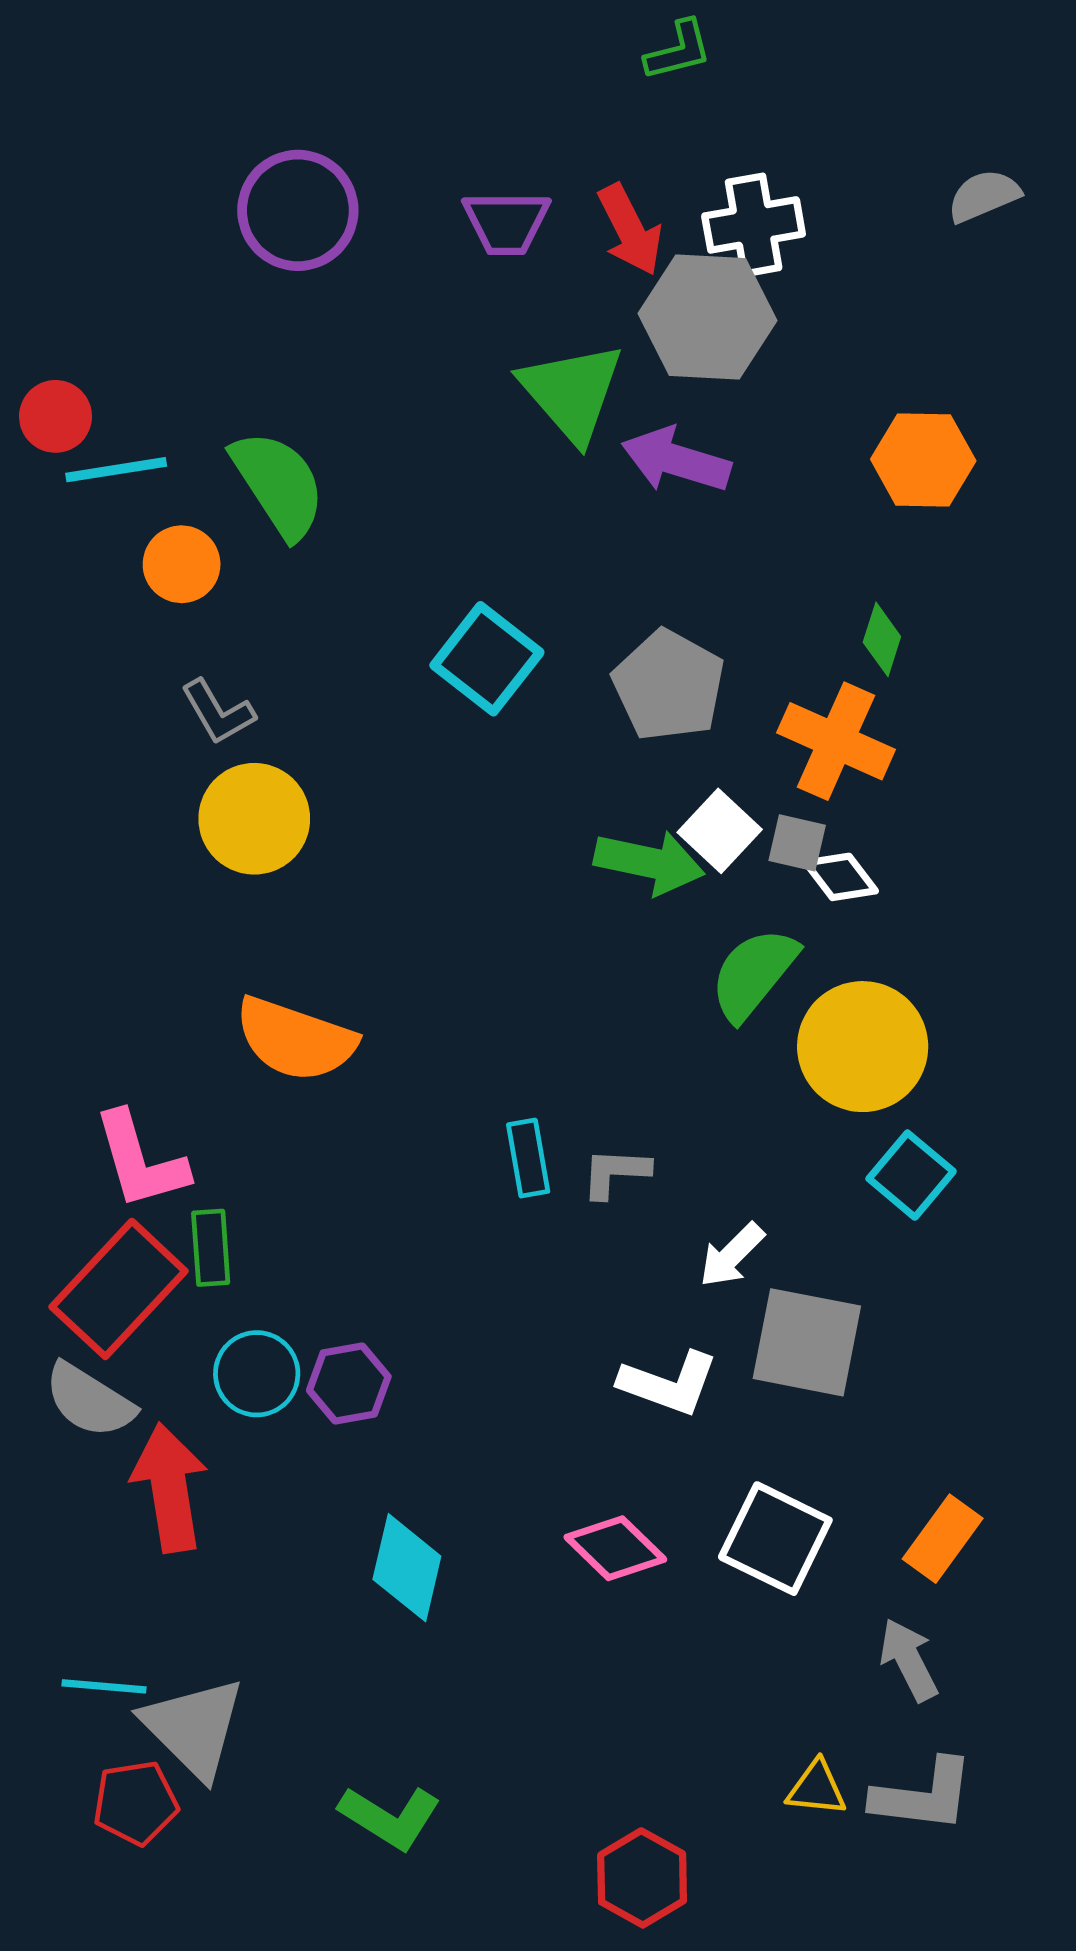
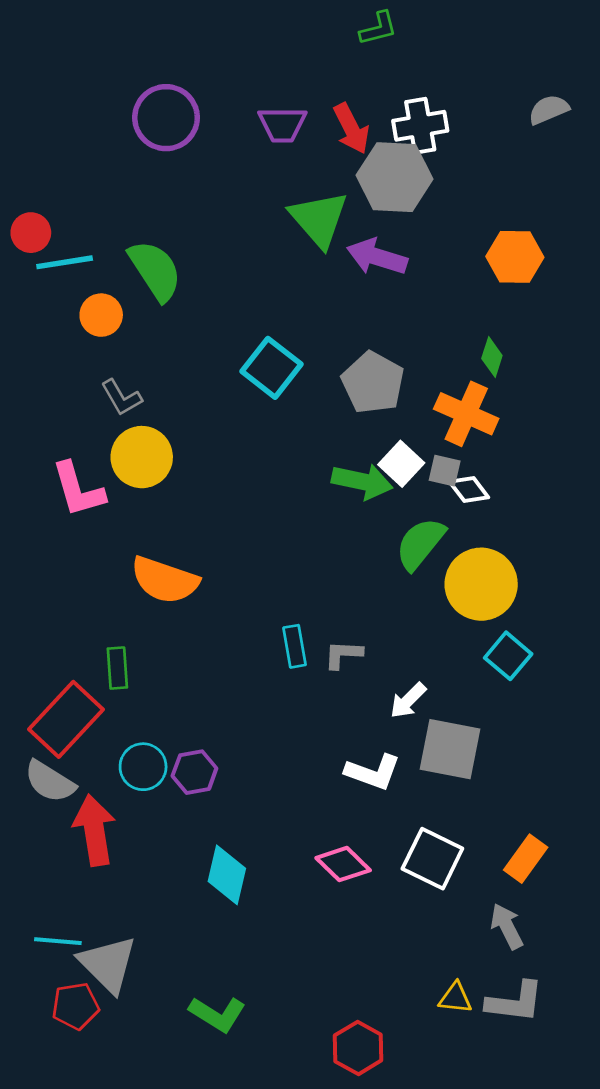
pink L-shape: (140, 1160) -> (78, 489), moved
green rectangle: (211, 1248) -> (117, 668), moved

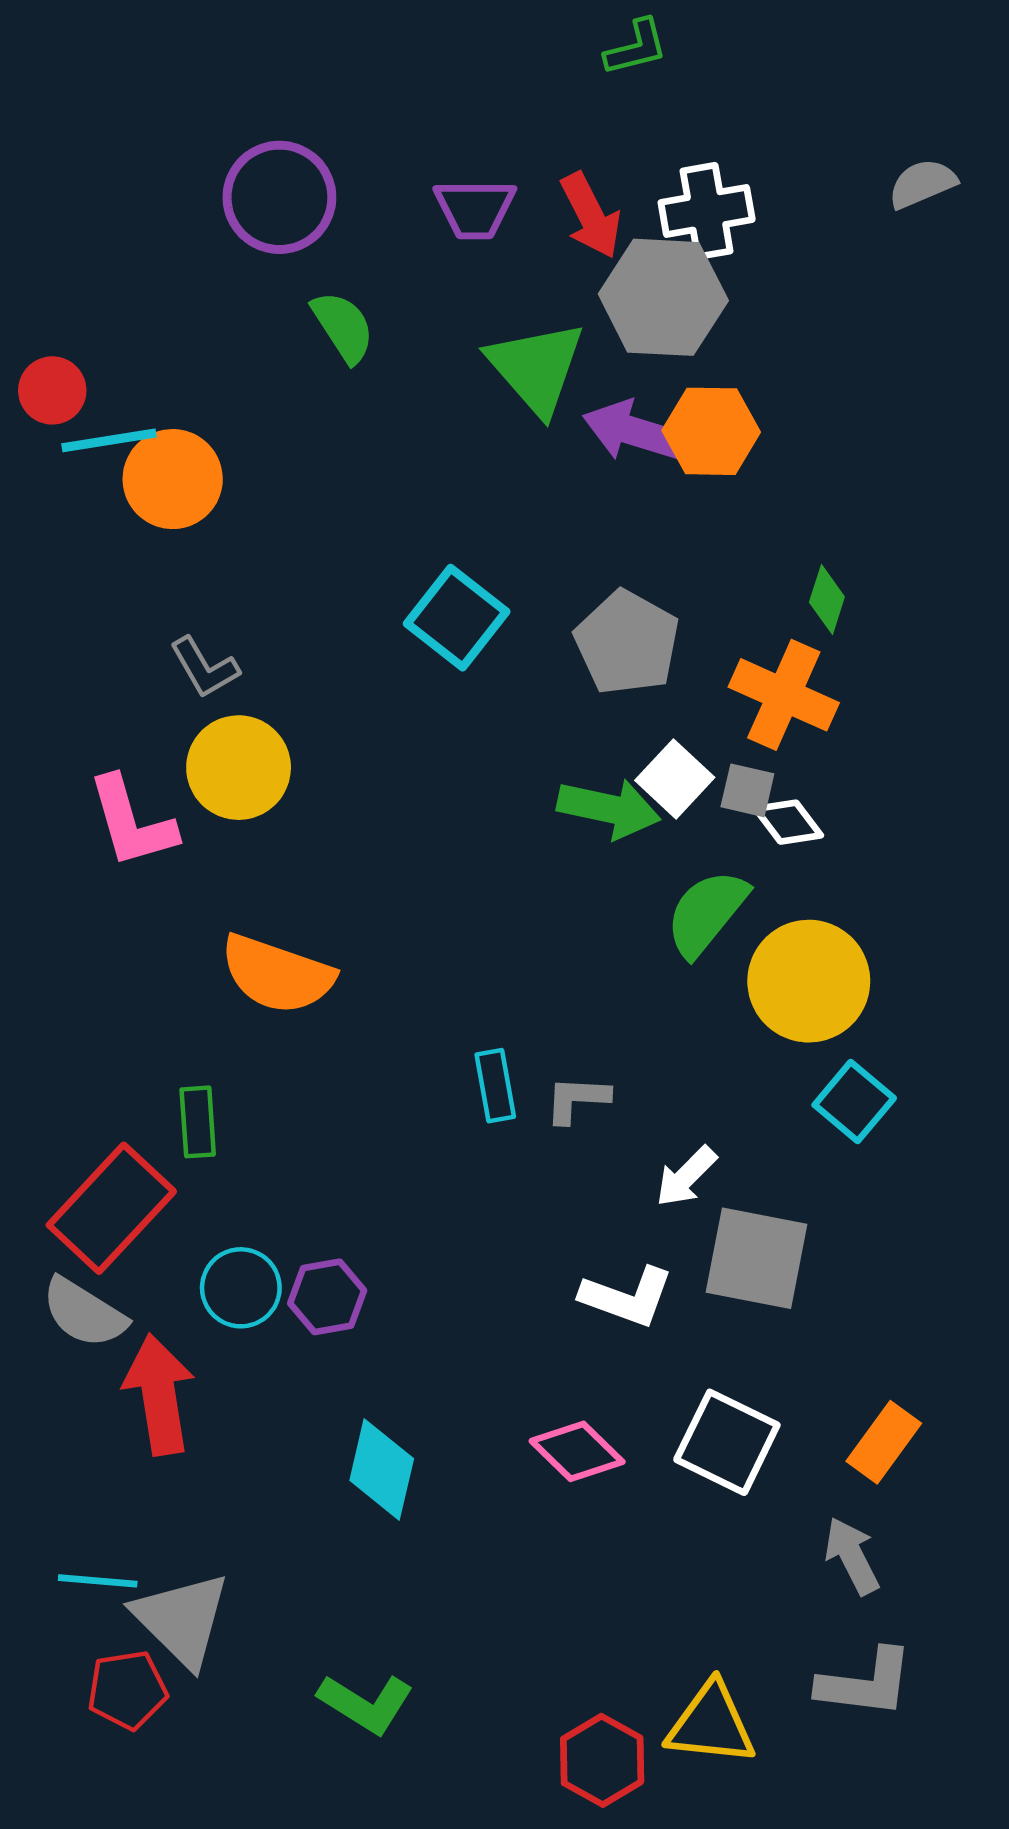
orange hexagon: (515, 257) -> (711, 431), moved
green semicircle: (155, 270) -> (343, 327), moved, size x0.7
orange circle: (101, 315) -> (173, 479), moved, size x1.4
yellow triangle: (455, 998) -> (711, 1724), moved, size x1.6

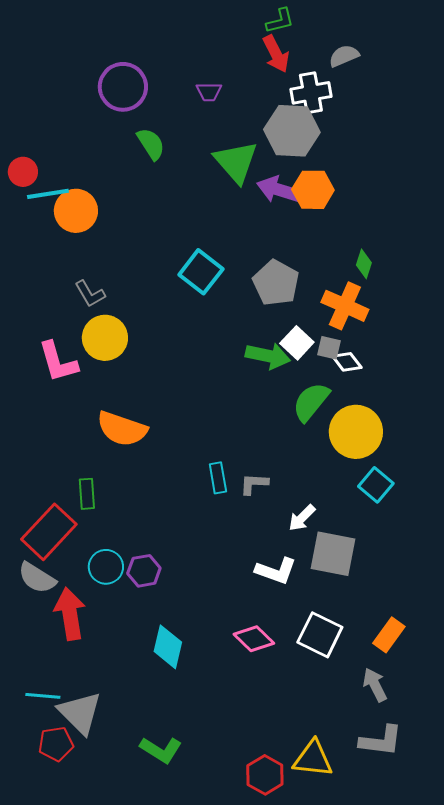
gray semicircle: (922, 184) -> (344, 56), moved
purple trapezoid: (475, 209) -> (209, 92), size x0.7
red arrow: (591, 216) -> (276, 54), moved

